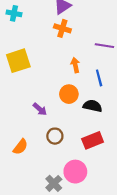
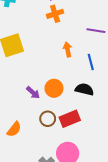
orange cross: (62, 28) -> (55, 14), turned -35
orange circle: (69, 94) -> (54, 88), moved
red rectangle: (93, 140) -> (70, 119), moved

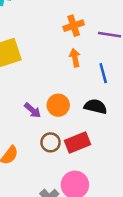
orange cross: (55, 14) -> (74, 26), moved

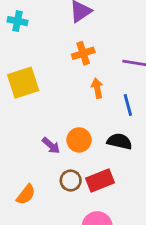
orange cross: (74, 26) -> (83, 53), moved

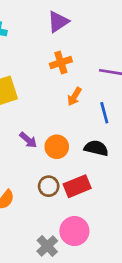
orange arrow: (97, 88) -> (74, 96), turned -138
purple arrow: (51, 146) -> (28, 140), moved

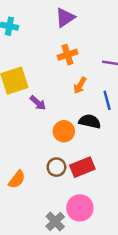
purple arrow: (28, 140) -> (38, 103), moved
black semicircle: (96, 148) -> (90, 121), moved

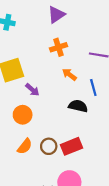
orange arrow: (80, 86) -> (69, 74), turned 96
orange circle: (64, 131) -> (23, 115), moved
orange semicircle: (17, 179) -> (25, 146), moved

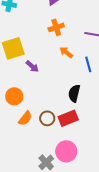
black semicircle: (78, 106) -> (74, 93), moved, turned -90
orange circle: (23, 115) -> (14, 96), moved

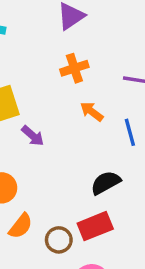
black semicircle: (74, 93) -> (106, 183), turned 48
brown circle: (47, 118) -> (59, 240), moved

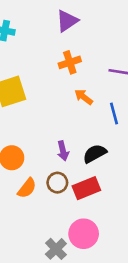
purple arrow: (33, 136) -> (63, 151), moved, turned 36
brown circle: (59, 240) -> (57, 183), moved

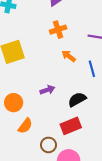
purple arrow: (63, 151) -> (47, 90), moved, turned -96
brown circle: (57, 183) -> (49, 145), moved

